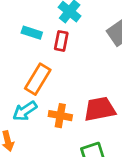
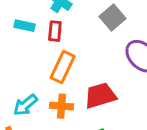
orange rectangle: (38, 79) -> (63, 67), moved

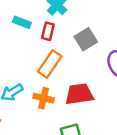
gray square: (113, 17) -> (86, 39), moved

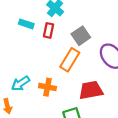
orange rectangle: (50, 64) -> (70, 60), moved
red trapezoid: (79, 94) -> (91, 90), moved

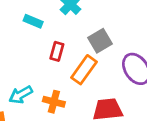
red rectangle: (49, 30) -> (57, 51), moved

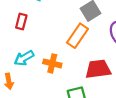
red rectangle: (57, 51) -> (21, 21), moved

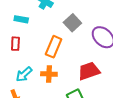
orange rectangle: (77, 36) -> (54, 47), moved

